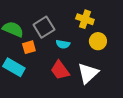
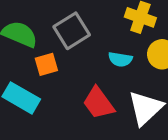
cyan semicircle: (63, 44) -> (120, 59), moved

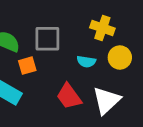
gray square: (72, 31) -> (47, 39), turned 32

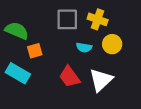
gray square: (47, 39) -> (67, 19), moved

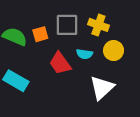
orange square: (35, 51) -> (40, 34), moved
red trapezoid: (69, 77) -> (60, 63), moved

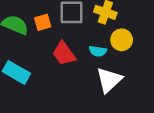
cyan semicircle: (84, 54) -> (98, 51), moved

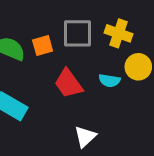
white triangle: (109, 80) -> (85, 137), moved, size x0.7

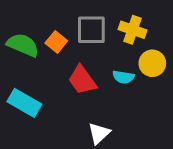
orange square: (43, 46) -> (56, 42), turned -35

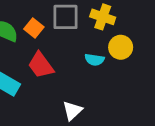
red trapezoid: (82, 80) -> (41, 65), moved

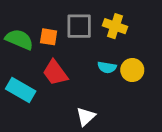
orange square: (34, 28) -> (49, 37), turned -30
yellow circle: (121, 47) -> (132, 70), moved

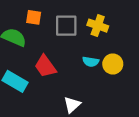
orange square: (49, 37) -> (34, 17), moved

